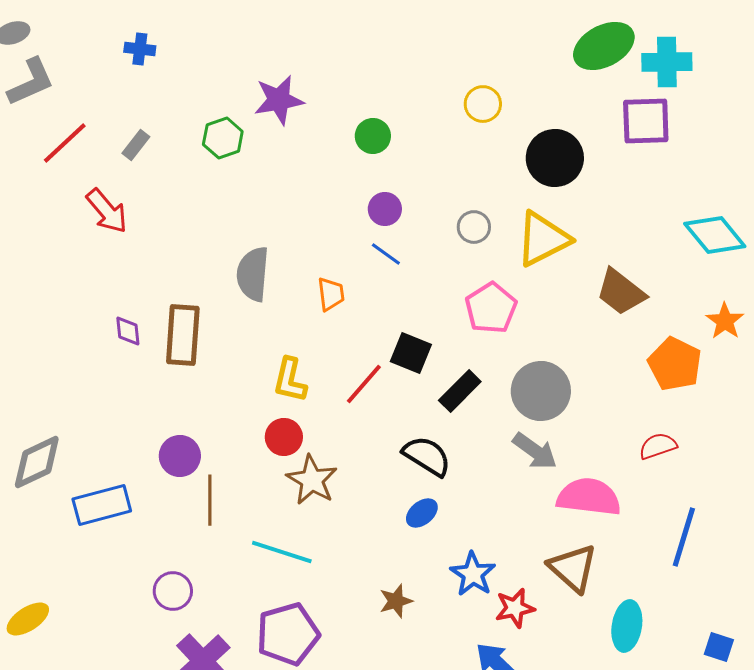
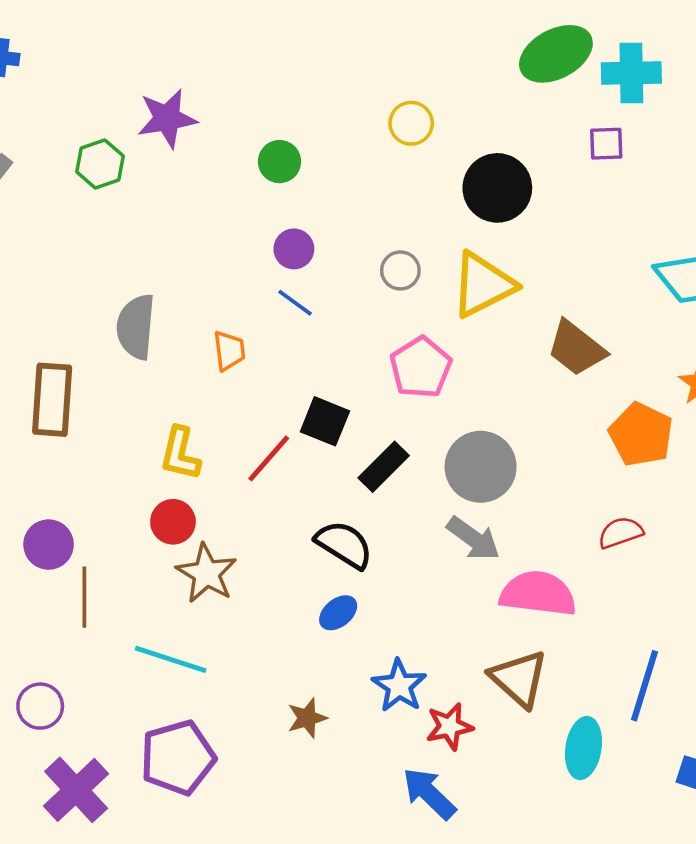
purple square: (646, 121) -> (606, 144), size x0.6
blue line: (684, 537) -> (645, 686), moved

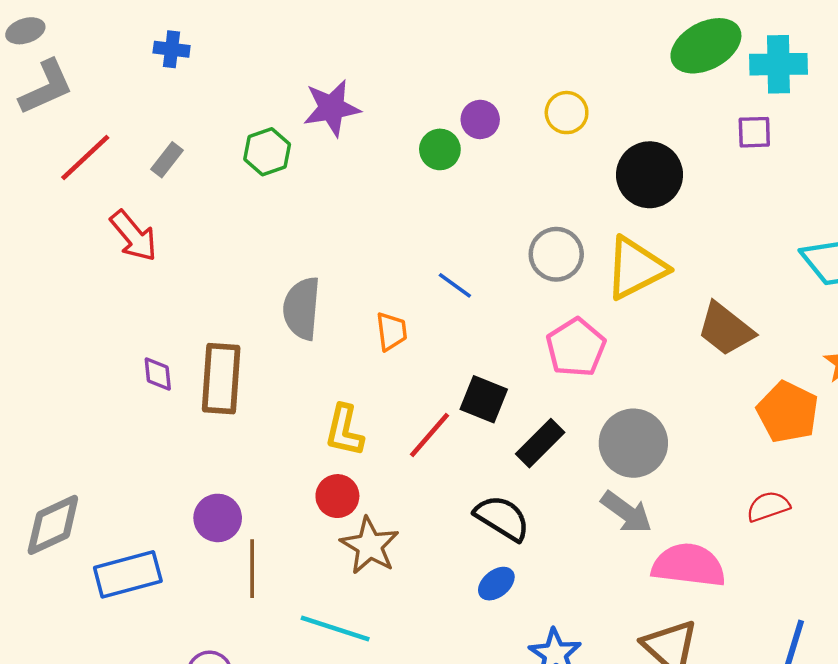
purple circle: (294, 249) -> (480, 119), moved
gray circle: (400, 270) -> (556, 254), size x1.4

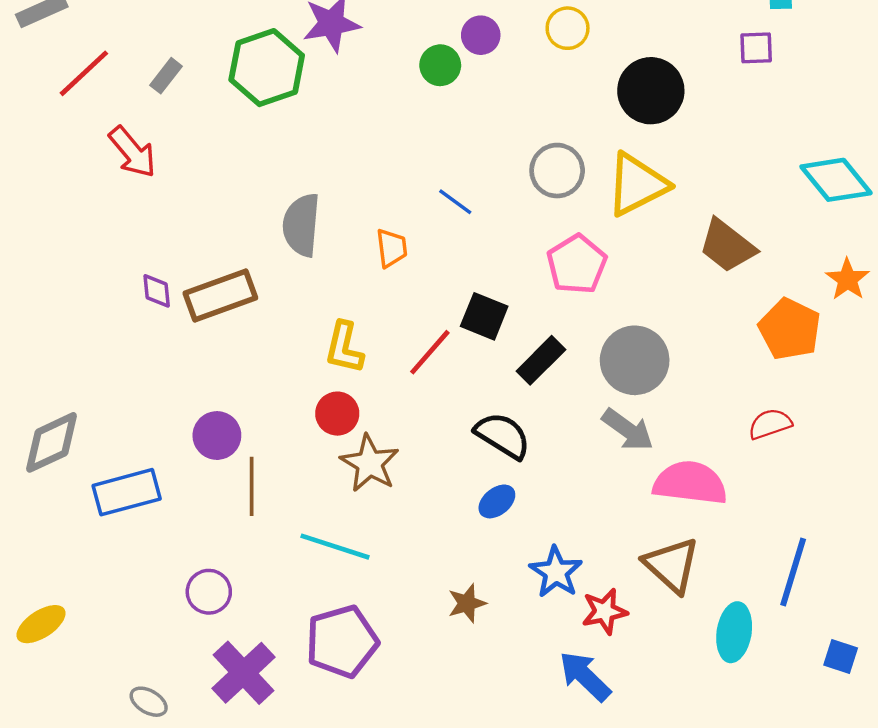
green hexagon: (267, 152) -> (267, 68), size x1.6
brown rectangle: (221, 379) -> (220, 296), turned 66

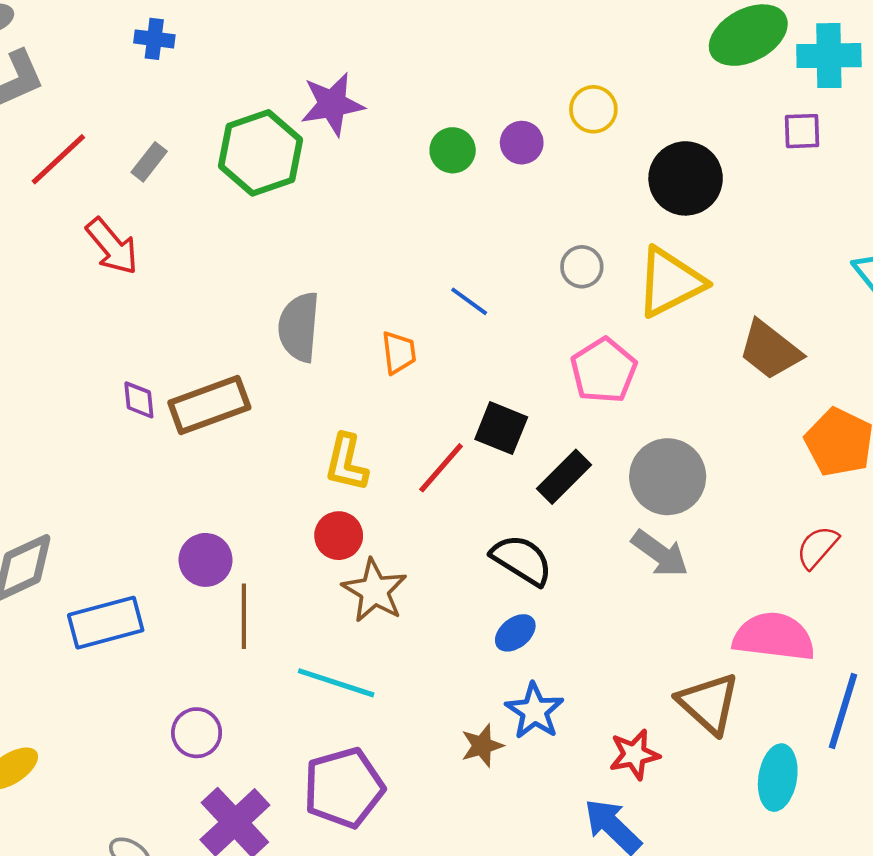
purple circle: (481, 35) -> (522, 143), moved
gray circle: (557, 171) -> (582, 267), size x0.7
red semicircle: (770, 424) -> (817, 547), turned -30
pink semicircle: (690, 483) -> (774, 637), moved
blue star: (556, 572) -> (534, 711), moved

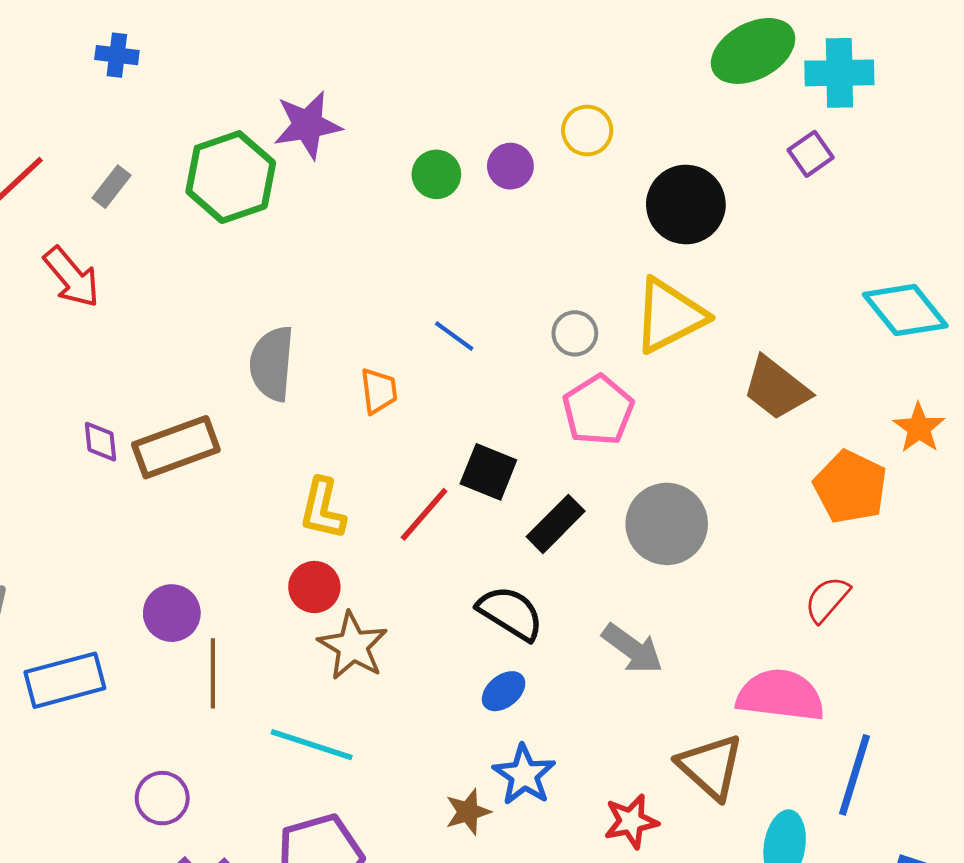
purple square: (802, 131) -> (811, 154), turned -33
gray circle: (582, 267) -> (575, 333), moved
gray arrow: (660, 554) -> (632, 649), moved

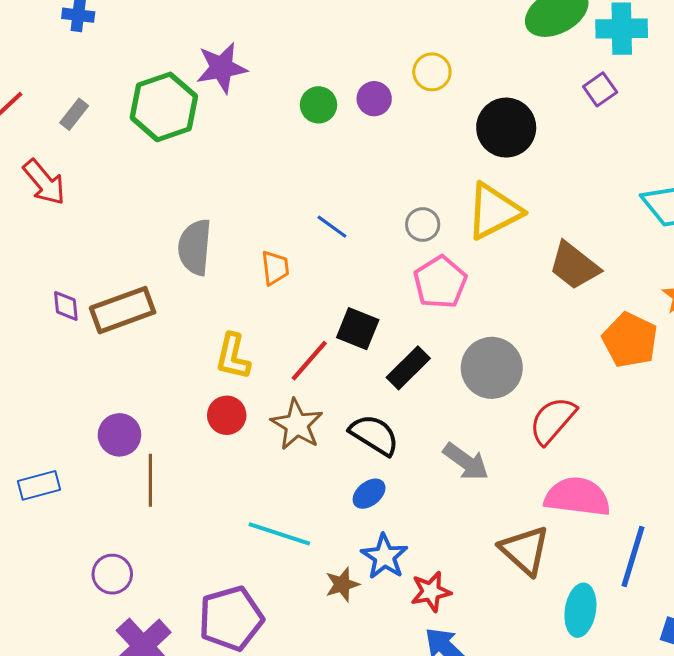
red semicircle: (827, 599) -> (553, 420), moved, size x1.4
brown star: (353, 646) -> (297, 425), moved
blue rectangle: (65, 680) -> (39, 485), size x0.7
cyan line: (312, 745) -> (279, 534), moved
red star: (631, 821) -> (431, 592), moved

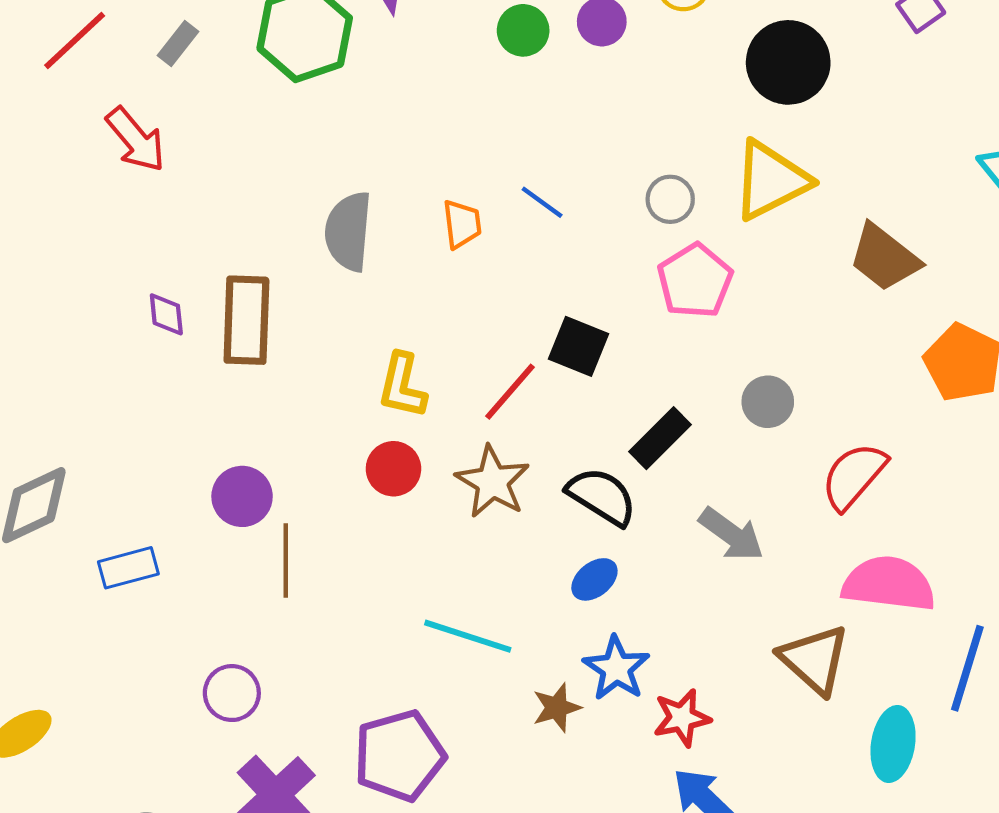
orange trapezoid: (275, 268) -> (462, 224), moved
brown rectangle: (123, 310) -> (246, 320), turned -68
black rectangle: (408, 368) -> (660, 438), moved
gray circle: (492, 368) -> (768, 402), size x0.6

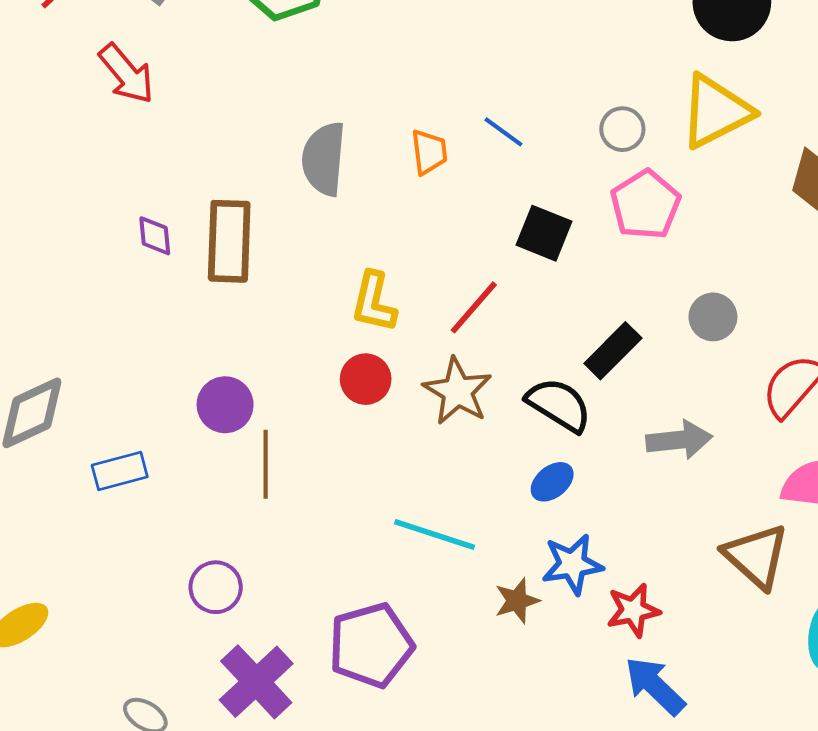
black square: (578, 346) -> (544, 233), moved
gray arrow: (731, 534) -> (679, 440), turned -42
blue star: (616, 668) -> (572, 564), turned 30

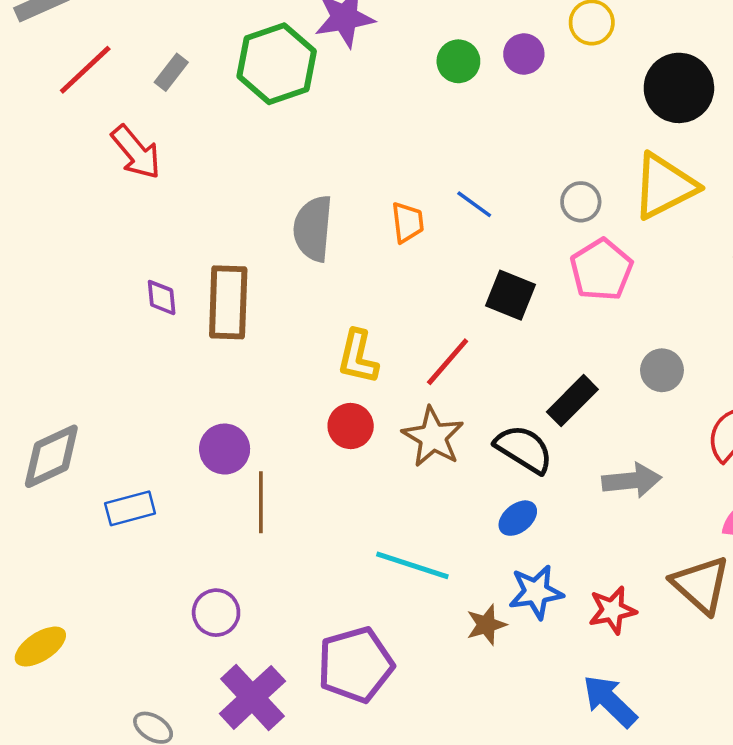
red star: (633, 610) -> (612, 610), moved

